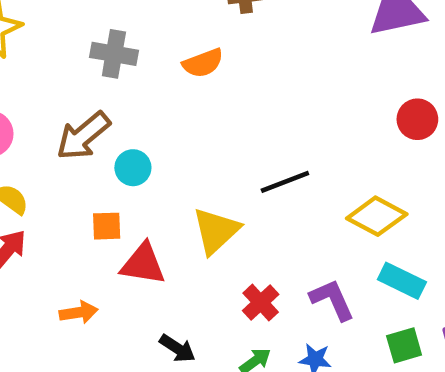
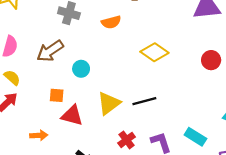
cyan circle: (133, 168) -> (81, 69), moved
black line: (285, 182) -> (144, 101), moved
yellow diamond: (377, 216) -> (154, 52), moved

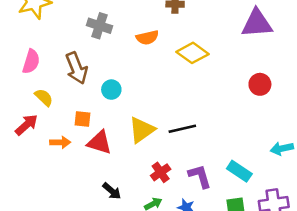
brown arrow: (50, 51) -> (77, 68), turned -80
yellow diamond: (154, 52) -> (192, 53), moved
yellow semicircle: (12, 78) -> (44, 97), moved
orange arrow: (39, 135) -> (60, 142), moved

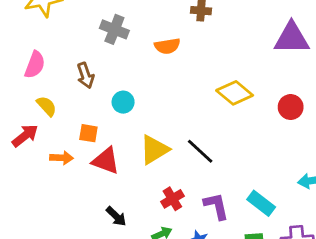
yellow diamond: (192, 53) -> (235, 93), moved
brown arrow: (77, 68) -> (85, 75), size x0.7
black line: (182, 129) -> (200, 151), turned 52

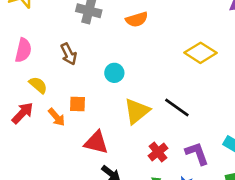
cyan circle: (123, 102) -> (114, 73), moved
orange arrow: (62, 158) -> (57, 117), moved, turned 54
red triangle: (106, 161) -> (96, 142), moved

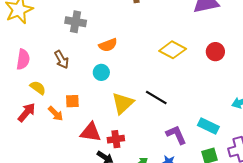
orange semicircle: (137, 19) -> (108, 45), moved
red cross: (158, 152) -> (116, 139), moved, turned 35

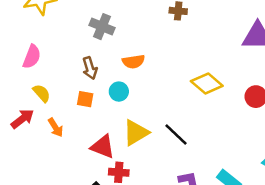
brown arrow: (62, 60) -> (90, 68), moved
orange square: (72, 101) -> (85, 99), moved
red triangle: (91, 132) -> (103, 147), moved

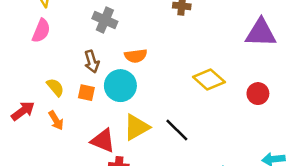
pink semicircle: (32, 57) -> (41, 31), moved
cyan circle: (119, 92) -> (120, 86), size x1.6
yellow semicircle: (42, 93) -> (55, 87), moved

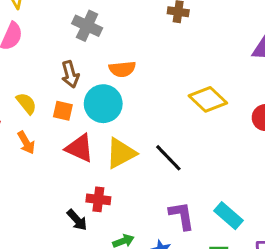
red triangle: (103, 141) -> (80, 148), moved

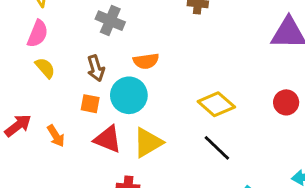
yellow diamond: (208, 99) -> (216, 104), moved
yellow semicircle: (26, 103) -> (45, 68), moved
black line: (168, 158) -> (217, 148), moved

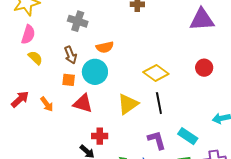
yellow triangle: (148, 143) -> (128, 104), moved
black line: (217, 148) -> (159, 103), turned 40

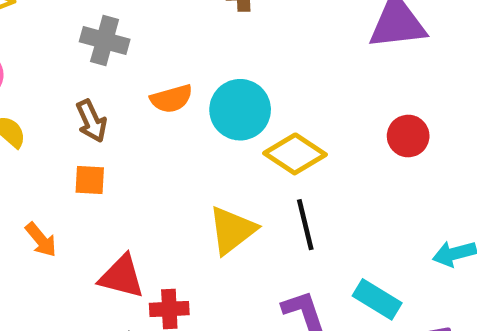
cyan circle: (95, 72) -> (240, 110), moved
red triangle: (83, 103) -> (122, 277), moved

